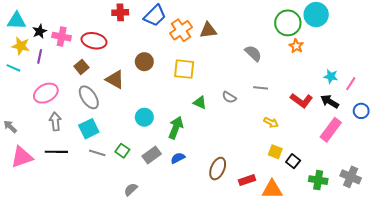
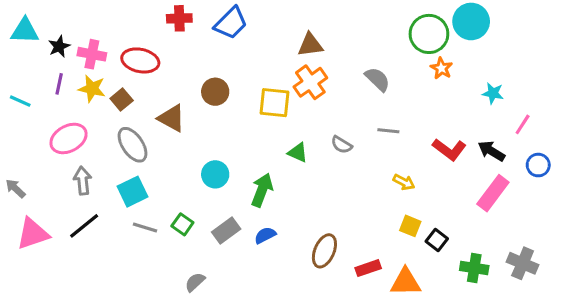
orange cross: (181, 30) -> (310, 82), moved
yellow star: (21, 46) -> (92, 89), moved
cyan star: (331, 76) -> (493, 93), moved
black line: (56, 152) -> (84, 226), turned -40

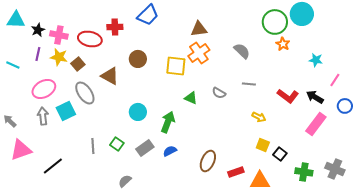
red cross: (179, 18) -> (115, 27), moved
gray arrow: (83, 181) -> (43, 116), moved
cyan square: (132, 192) -> (66, 111), moved
black line: (84, 226) -> (53, 166), moved
gray line: (145, 227) -> (93, 146), turned 70

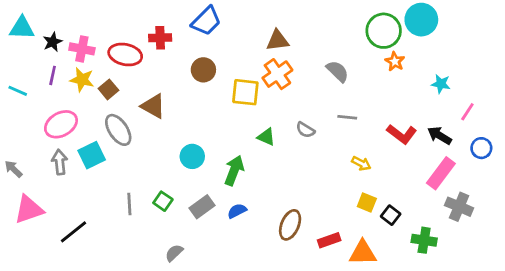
brown circle: (138, 59) -> (203, 70), moved
gray cross: (335, 169) -> (459, 207), moved

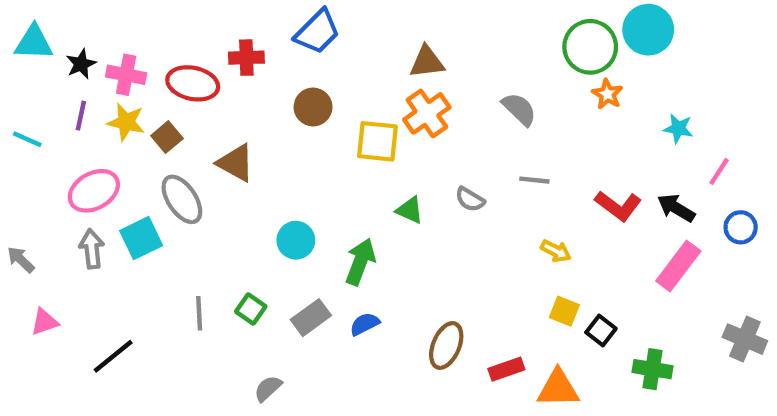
gray cross: (459, 207) -> (745, 339), moved
pink triangle: (29, 210) -> (44, 322), size x0.6

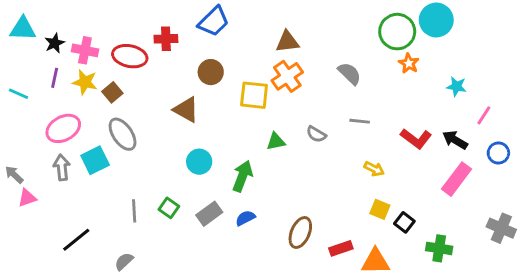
brown triangle: (236, 163) -> (186, 110), moved
green triangle: (410, 210) -> (276, 141), turned -36
pink triangle: (44, 322) -> (27, 198), moved
gray semicircle: (268, 388) -> (124, 261), moved

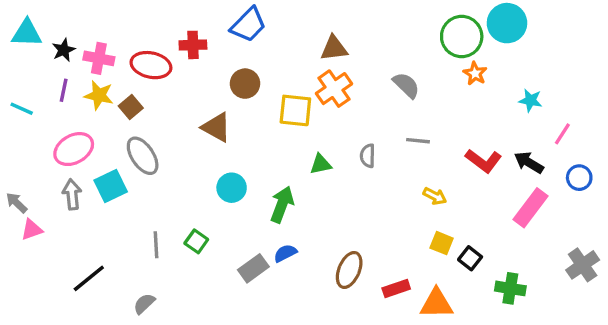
gray semicircle: (316, 134) -> (368, 156), turned 60
gray rectangle: (209, 214) -> (253, 268), moved
gray cross: (501, 228) -> (583, 265), turned 32

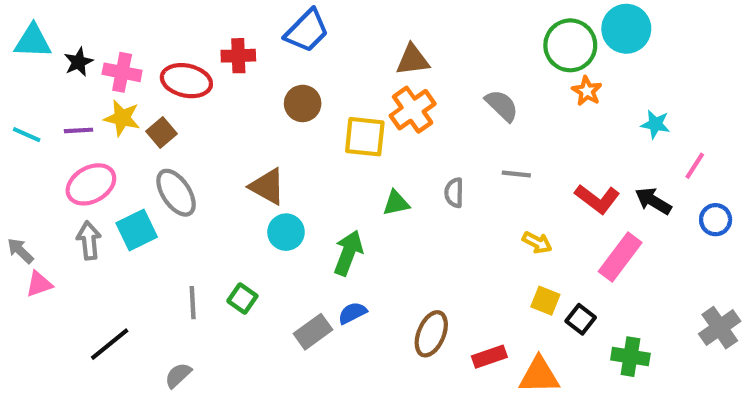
purple line: (64, 90) -> (79, 130), moved, turned 75
brown triangle: (216, 127) -> (267, 186), moved
pink rectangle: (531, 208) -> (620, 257), moved

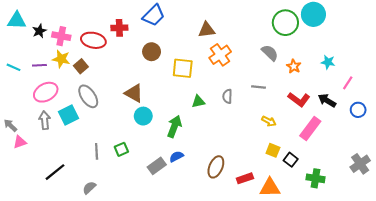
orange star: (587, 91) -> (294, 66), moved
gray semicircle: (502, 106) -> (270, 53), moved
orange cross: (413, 110) -> (220, 55), moved
green square: (242, 299) -> (121, 149), turned 32

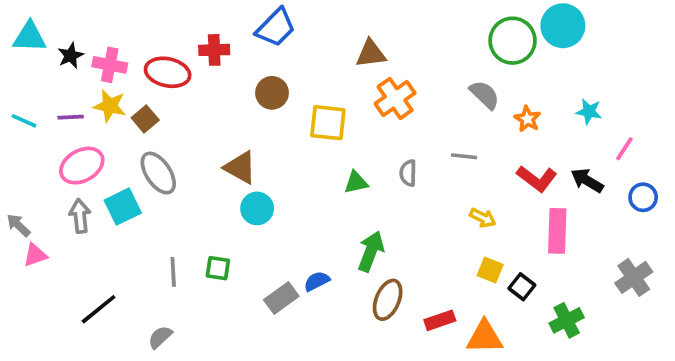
green arrow: (174, 126) -> (371, 251), moved
pink rectangle: (310, 129) -> (557, 231), turned -35
green square: (121, 149) -> (218, 268), turned 32
gray cross: (360, 164) -> (634, 277), moved
green cross: (316, 178) -> (567, 320), turned -36

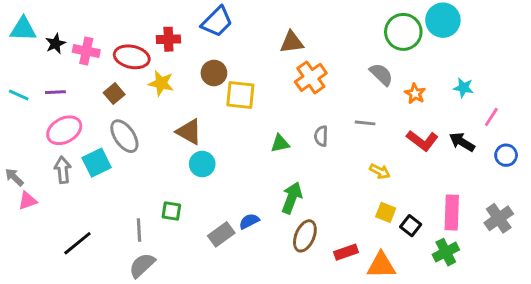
yellow star: (110, 106) -> (161, 83), moved
yellow square: (328, 123) -> (240, 95), moved
pink rectangle: (557, 231) -> (452, 212), moved
gray line: (173, 272) -> (139, 230), moved
gray semicircle: (160, 337) -> (142, 265), moved, size x1.4

